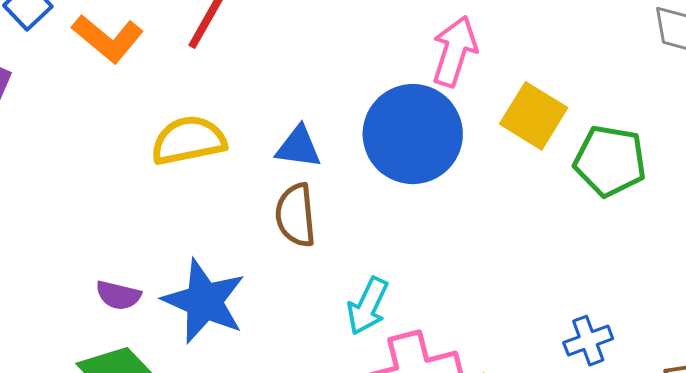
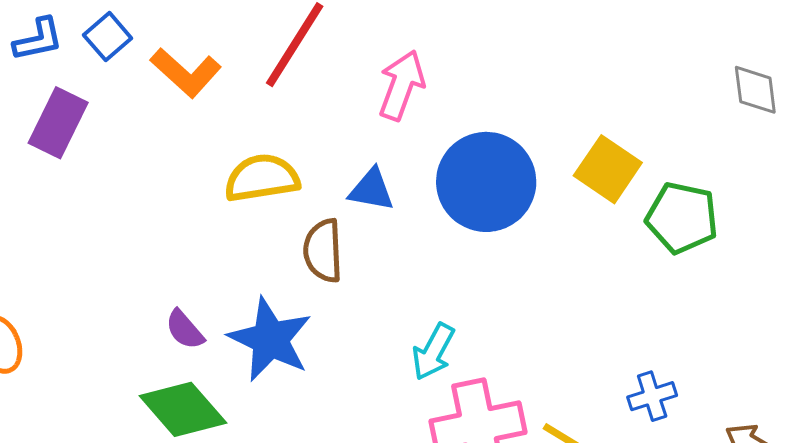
pink arrow: (455, 51) -> (402, 85), moved
brown semicircle: (296, 215) -> (323, 251), moved
purple semicircle: (118, 295) -> (185, 330), turned 33

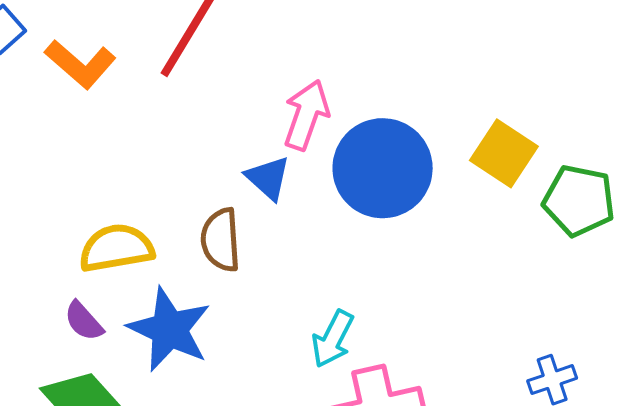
pink arrow: (402, 85) -> (306, 115), moved
yellow semicircle: (262, 178) -> (116, 248), moved
blue triangle: (371, 190) -> (268, 178), turned 33

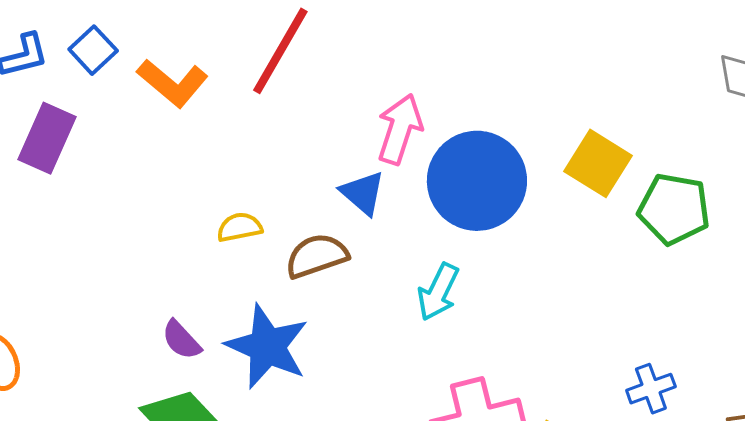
brown semicircle: (221, 240) -> (317, 256), turned 76
yellow semicircle: (116, 248) -> (240, 227), moved, size x0.6
cyan arrow: (333, 339) -> (438, 292), moved

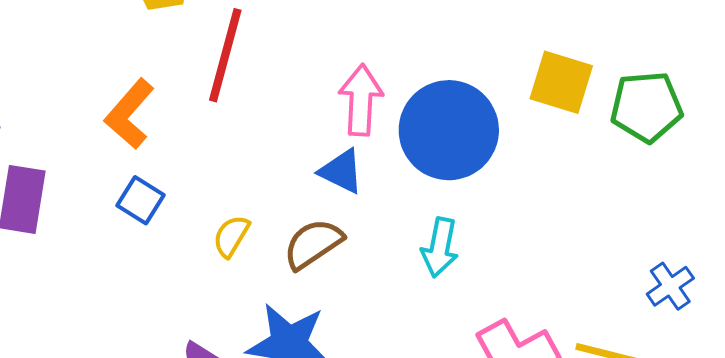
blue square: (93, 50) -> (140, 200), moved
orange L-shape: (173, 83) -> (130, 114), turned 106
yellow semicircle: (240, 227) -> (231, 236), turned -33

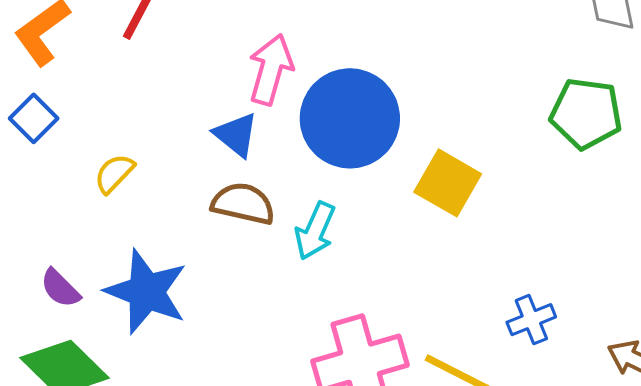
yellow square: (561, 82) -> (448, 183), moved
green pentagon: (646, 107) -> (586, 114), moved
brown semicircle: (313, 244) -> (243, 204), moved, turned 34

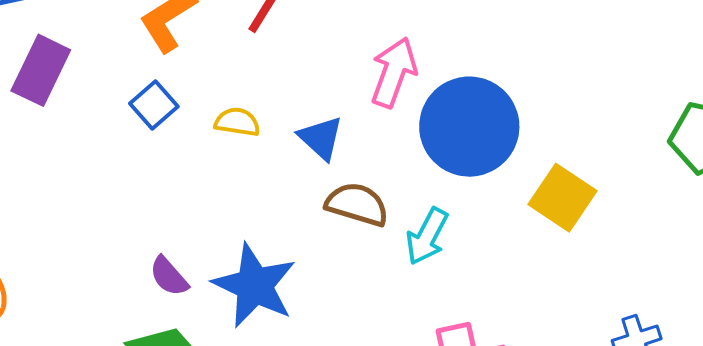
blue triangle: (236, 135) -> (321, 138), moved
yellow semicircle: (114, 173) -> (237, 122), moved, turned 51

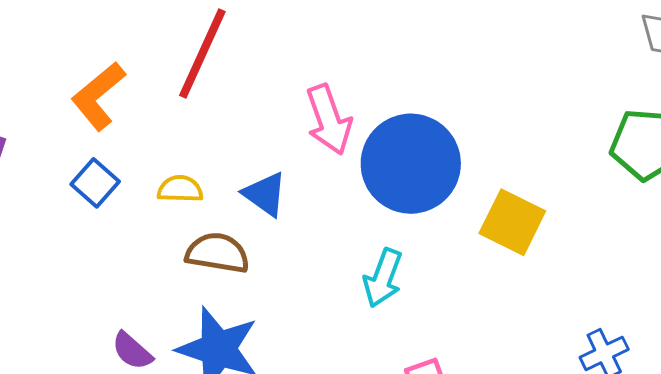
pink arrow: (394, 72) -> (329, 120), turned 148
brown semicircle: (357, 204) -> (218, 253), moved

